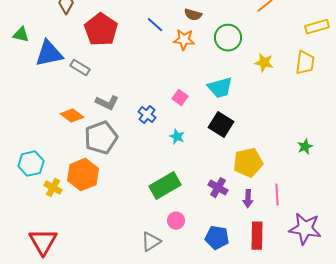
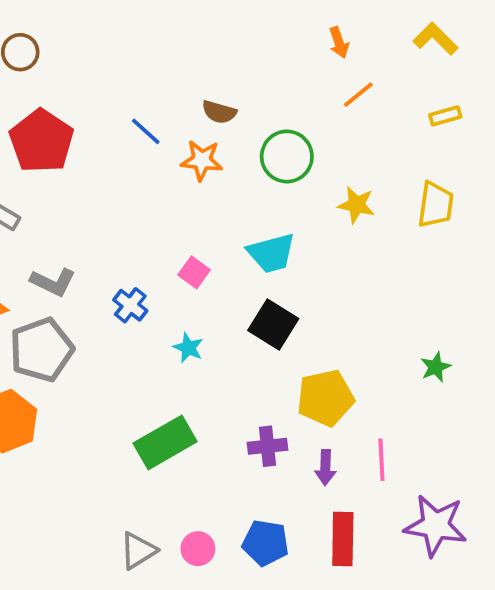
yellow rectangle: (317, 27) -> (445, 116), moved, size x0.7
purple cross: (218, 188) -> (267, 446), turned -36
pink circle: (176, 221) -> (198, 549), moved

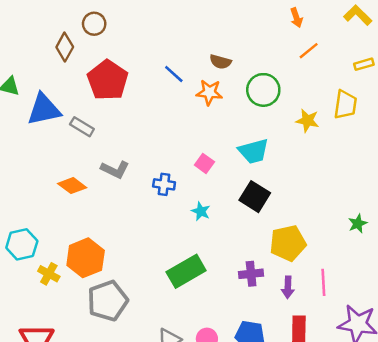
yellow trapezoid: (436, 205) -> (345, 105), moved
blue cross: (130, 305) -> (164, 184), turned -30
gray pentagon: (41, 350) -> (108, 301), moved

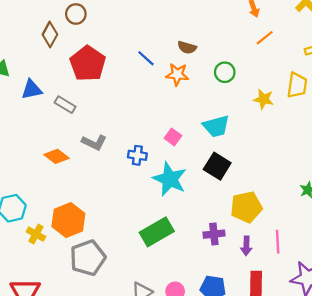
green circle: (263, 90) -> (225, 72), size x0.7
blue triangle: (44, 110) -> (32, 90), size x0.7
cyan star: (201, 211) -> (170, 179), size x2.0

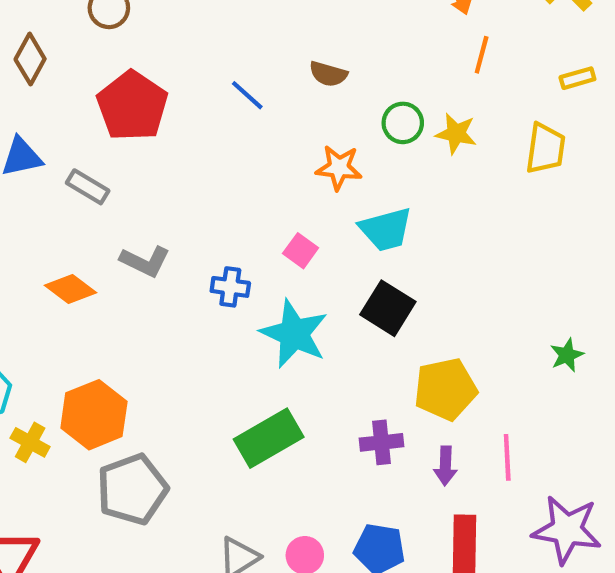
brown diamond: (50, 34) -> (30, 59), moved
orange line: (265, 38) -> (482, 55), turned -36
orange star: (177, 74) -> (339, 168), moved
yellow star: (264, 99) -> (456, 134), moved

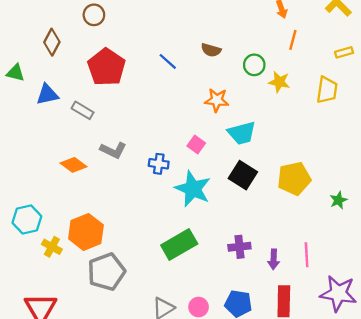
green circle: (403, 123) -> (254, 65), moved
yellow pentagon: (445, 389) -> (294, 179), moved

